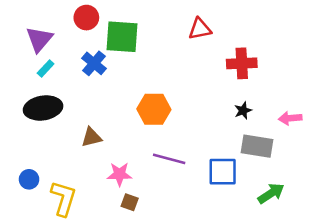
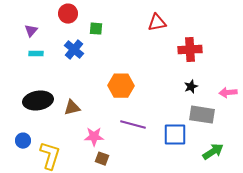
green square: (122, 37) -> (96, 29), size x0.5
purple triangle: (39, 39) -> (31, 31), size x0.6
cyan rectangle: (46, 68) -> (36, 54), turned 48
black ellipse: (43, 108) -> (38, 101), moved

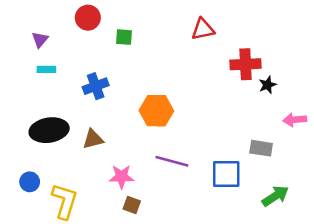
blue cross: (74, 50) -> (96, 86), moved, turned 30
black star: (191, 87) -> (268, 85), moved
gray rectangle: (202, 115) -> (261, 148), size x0.7

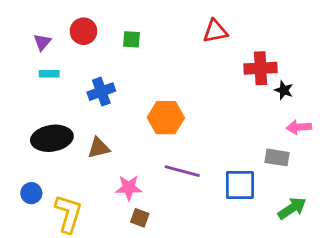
red circle: (88, 18) -> (83, 31), moved
black star: (268, 85) -> (284, 90), turned -30
pink arrow: (295, 120) -> (299, 127), moved

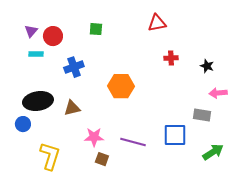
red circle: (83, 31) -> (53, 36), moved
red cross: (260, 68) -> (171, 58), moved, size x0.6
purple line: (182, 171) -> (133, 142), moved
blue circle: (31, 193) -> (23, 124), moved

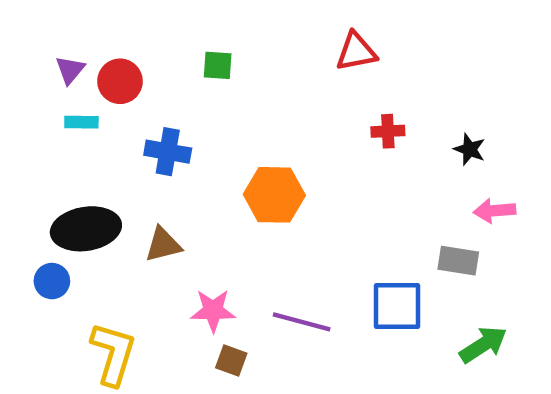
blue cross: (74, 67) -> (168, 152), turned 30

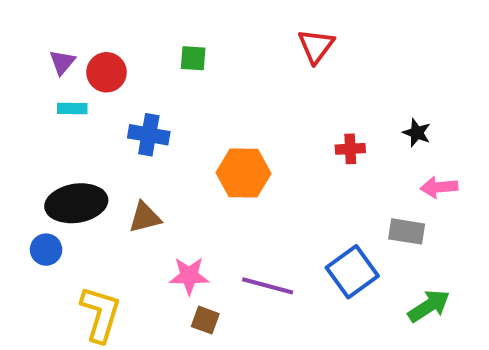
red triangle: (356, 52) -> (316, 46), turned -42
red cross: (388, 131) -> (350, 149), moved
blue square: (397, 306) -> (352, 272), turned -36

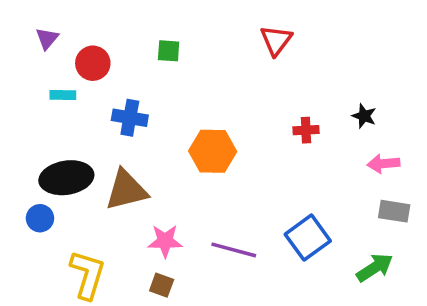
purple triangle: (62, 62) -> (47, 39), moved
brown triangle: (145, 217) -> (126, 190), size x1.5
gray rectangle: (407, 231) -> (394, 211), moved
brown square: (205, 320) -> (162, 285), moved

